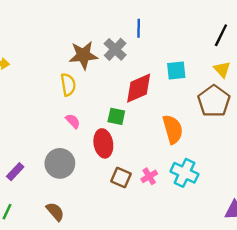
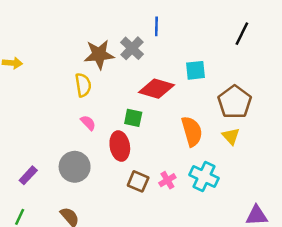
yellow triangle: (222, 69) -> (231, 136), moved
red diamond: (139, 88) -> (156, 89), turned 40

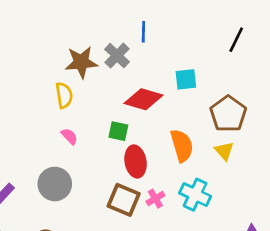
red ellipse: (120, 146) -> (136, 161), moved
brown square: (138, 181) -> (124, 200), size x1.4

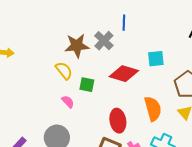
yellow semicircle: (64, 95) -> (64, 71), turned -30
green square: (118, 131) -> (87, 85), moved

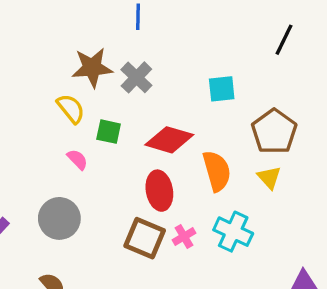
blue line: (124, 23) -> (138, 17), moved
gray cross: (104, 41) -> (136, 77), moved
red diamond: (124, 74) -> (169, 140), moved

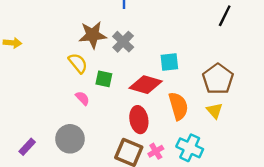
cyan square: (222, 89) -> (169, 62), moved

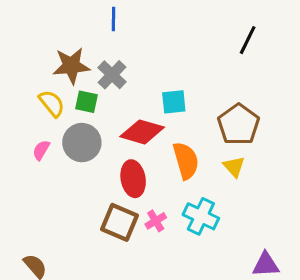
green square: (104, 79) -> (86, 102), moved
pink semicircle: (82, 98) -> (41, 150), moved, turned -105
gray circle: (70, 139) -> (82, 143), moved

